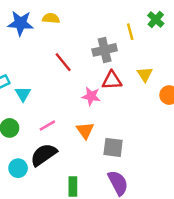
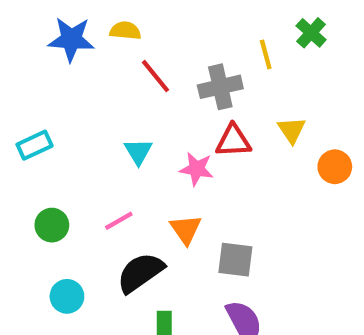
red line: (63, 62) -> (156, 76), moved
cyan triangle: (23, 94) -> (138, 152), moved
black semicircle: (44, 155) -> (140, 273), moved

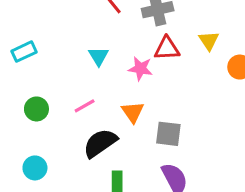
cyan circle: (67, 296) -> (35, 168), moved

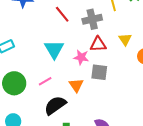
cyan triangle: (99, 56) -> (54, 49), size x1.5
green circle: (36, 109) -> (14, 83), size x1.5
gray square: (168, 134) -> (99, 72), moved

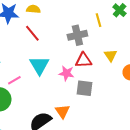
red line: (62, 14) -> (32, 33), moved
pink line: (45, 81) -> (14, 80), moved
orange triangle: (76, 85) -> (62, 111), moved

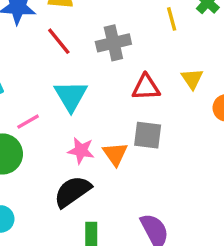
gray cross: (77, 35) -> (113, 43), moved
pink star: (66, 73) -> (81, 151), moved
orange triangle: (62, 111) -> (115, 154), moved

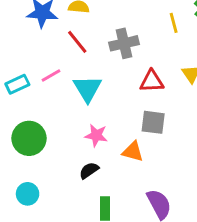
pink line: (28, 122) -> (51, 75), moved
orange triangle: (115, 154) -> (133, 151), moved, turned -40
black semicircle: (72, 192) -> (89, 170), size x0.6

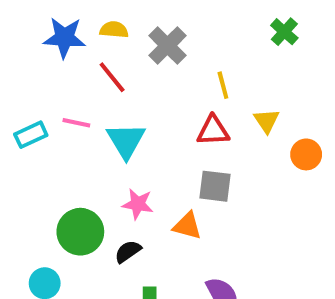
yellow line: (174, 23) -> (223, 85), moved
gray cross: (124, 43) -> (167, 46), moved, turned -32
pink line: (51, 75) -> (76, 123), turned 42
green circle: (29, 138) -> (80, 232), moved

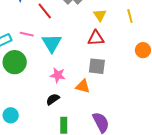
yellow line: (223, 85) -> (130, 16), moved
yellow triangle: (267, 121) -> (100, 15), moved
green circle: (80, 232) -> (15, 62), moved

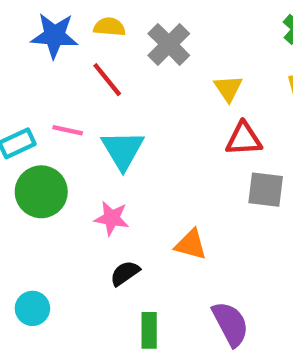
red triangle: (96, 38) -> (244, 139), moved
gray square: (97, 66) -> (266, 190), moved
pink star: (58, 75) -> (112, 218), moved

